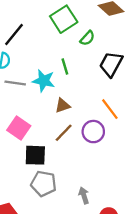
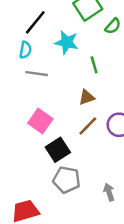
green line: (65, 66) -> (94, 65), moved
cyan star: (44, 81) -> (67, 42), moved
black square: (35, 155) -> (58, 150), turned -35

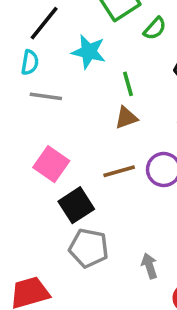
brown triangle: (87, 97) -> (126, 118), moved
brown line: (88, 126) -> (119, 171), turned 30

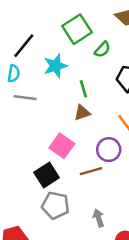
cyan star: (89, 52) -> (55, 66), turned -30
pink square: (51, 164) -> (62, 146), moved
brown line: (119, 171) -> (91, 171), moved

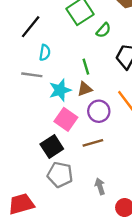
cyan star: (55, 66) -> (60, 90), moved
cyan semicircle: (14, 74) -> (45, 53), moved
purple circle: (109, 150) -> (99, 111), moved

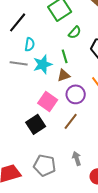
green semicircle: (103, 30) -> (75, 32), moved
cyan star: (60, 90) -> (43, 64), moved
brown line: (93, 143) -> (71, 121), turned -36
gray pentagon: (60, 175) -> (45, 165), moved

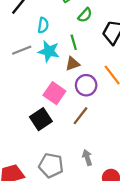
cyan semicircle: (30, 44) -> (43, 25), moved
gray line: (19, 63) -> (22, 50), turned -30
cyan star: (43, 64) -> (49, 51), turned 30

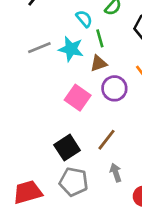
cyan semicircle: (43, 25) -> (84, 19), moved, turned -49
brown line: (80, 116) -> (106, 140), moved
black square: (41, 119) -> (67, 148), moved

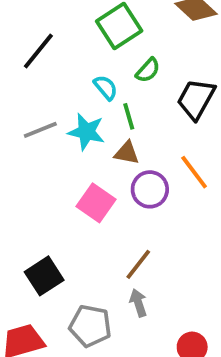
brown triangle: (99, 63) -> (127, 153), turned 30
black square: (67, 148) -> (44, 276), moved
gray arrow: (116, 173) -> (138, 303), moved

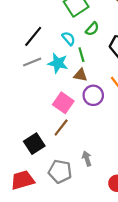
black line: (38, 51) -> (33, 36), moved
brown line: (138, 264) -> (61, 128), moved

